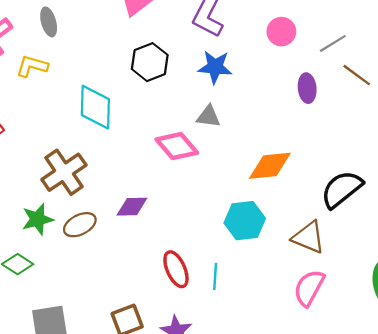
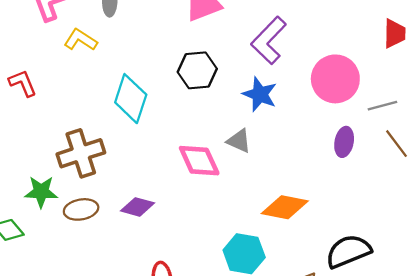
pink circle: (281, 32) -> (335, 79), size x1.6

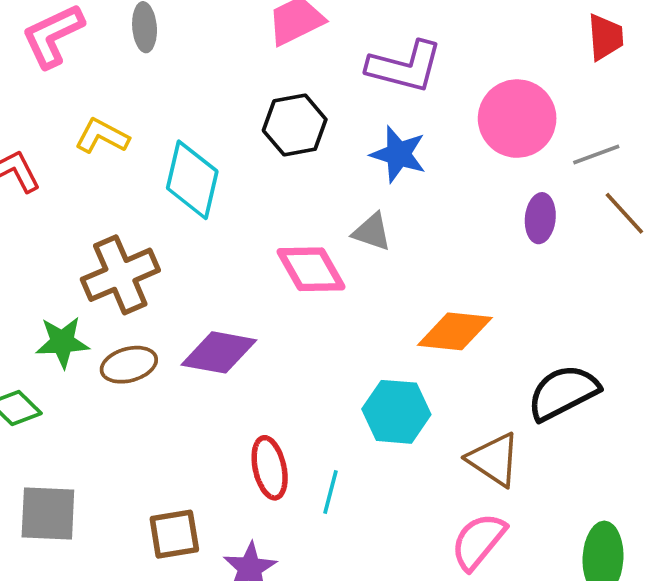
yellow L-shape: (81, 40) -> (102, 136), moved
purple L-shape: (269, 40) -> (405, 67), turned -114
purple diamond: (137, 207) -> (219, 352), size x1.4

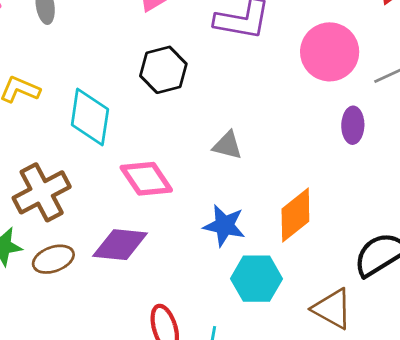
blue star: (398, 154) -> (224, 226), moved
pink diamond: (311, 269) -> (146, 179), moved
orange diamond: (455, 331) -> (295, 215), turned -40

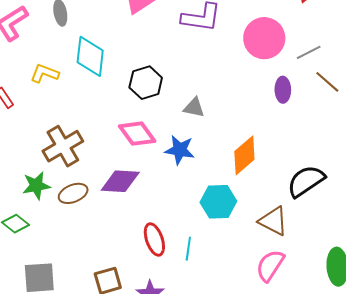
black hexagon: (163, 70) -> (146, 83), moved
cyan diamond: (90, 117) -> (90, 56), moved
blue star: (224, 226) -> (180, 150), moved

